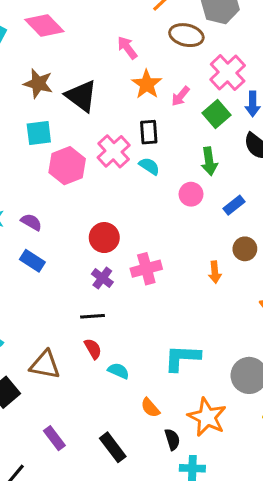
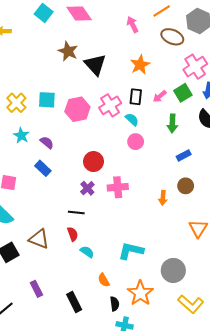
pink arrow: (127, 48) -> (133, 25), moved
pink arrow: (181, 96) -> (160, 96), moved
cyan square: (39, 133) -> (47, 100), moved
pink circle: (191, 194) -> (136, 142), moved

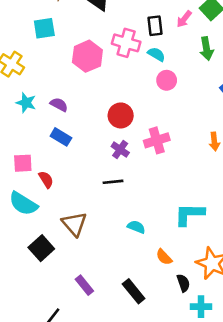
cyan square: (47, 100) -> (44, 28), moved
pink cross: (110, 105) -> (126, 43), turned -30
red semicircle: (73, 234) -> (46, 180), moved
brown triangle: (39, 239) -> (74, 224), turned 40

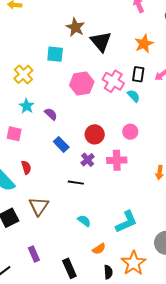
pink circle: (167, 80) -> (130, 132), moved
blue rectangle: (61, 137) -> (61, 144), moved
pink square: (23, 163) -> (14, 134), moved
cyan L-shape: (189, 214) -> (126, 222), turned 140
orange semicircle: (164, 257) -> (99, 249), turned -96

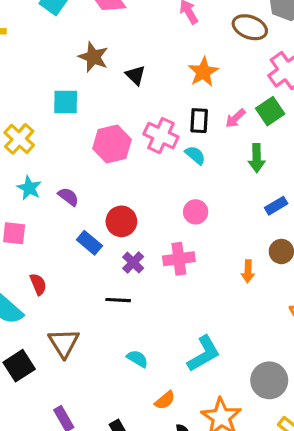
black triangle: (101, 41) -> (135, 75), size x0.6
red circle: (95, 134) -> (121, 221), moved

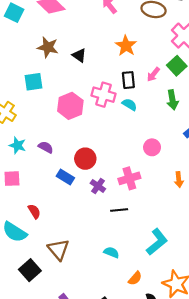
pink circle: (196, 212) -> (152, 147), moved
black line: (118, 300) -> (119, 210), moved

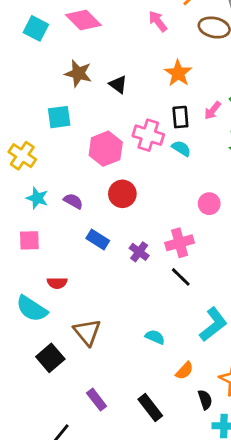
red circle: (85, 159) -> (122, 194), moved
black line: (119, 210) -> (181, 277), moved, turned 49
red semicircle: (34, 211) -> (57, 283), turned 120

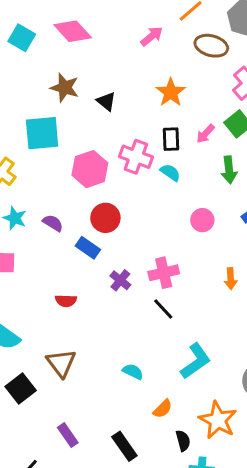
pink arrow: (158, 21) -> (152, 36), turned 85
cyan square: (59, 117) -> (42, 133), size x1.4
pink circle: (209, 204) -> (202, 220), moved
blue rectangle: (98, 240) -> (88, 248), moved
red semicircle: (57, 283) -> (66, 301), moved

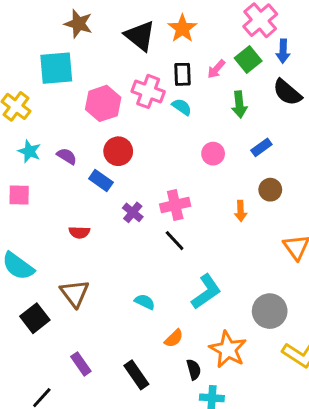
black triangle: (106, 101) -> (140, 36), moved, size x1.6

